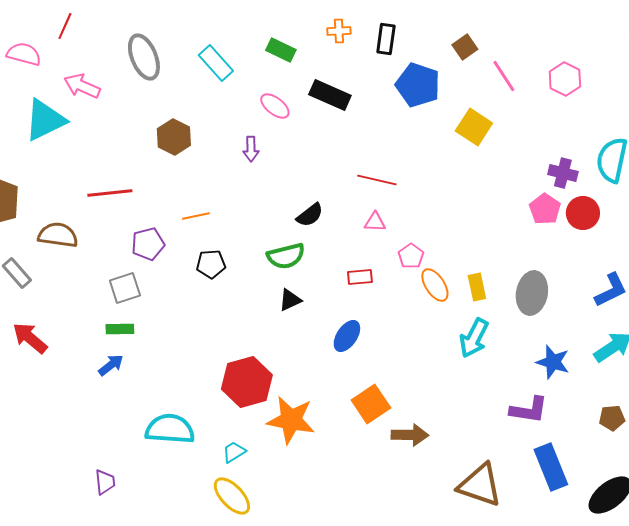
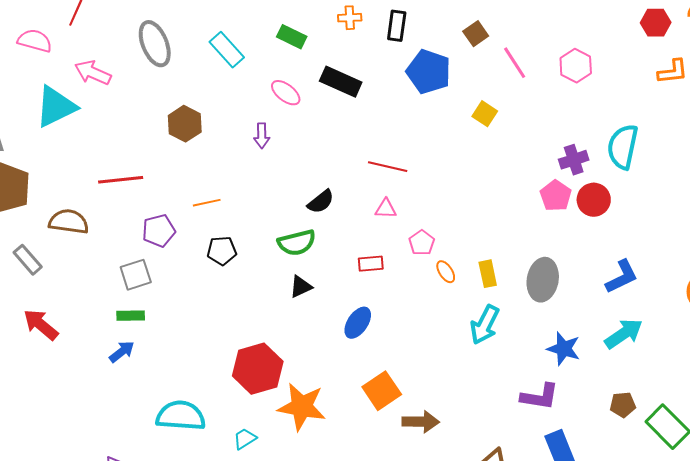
yellow square: (474, 127) -> (485, 114), size x0.7
purple cross: (563, 173) -> (574, 160), turned -32
orange ellipse: (435, 285) -> (446, 272), size x0.7

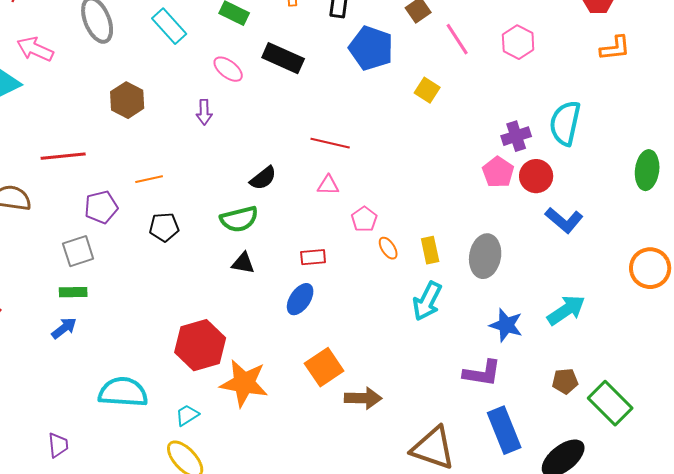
red rectangle: (371, 264) -> (313, 257), moved
blue L-shape: (622, 277) -> (564, 220), moved, turned 66
black triangle: (301, 287) -> (243, 263), turned 35

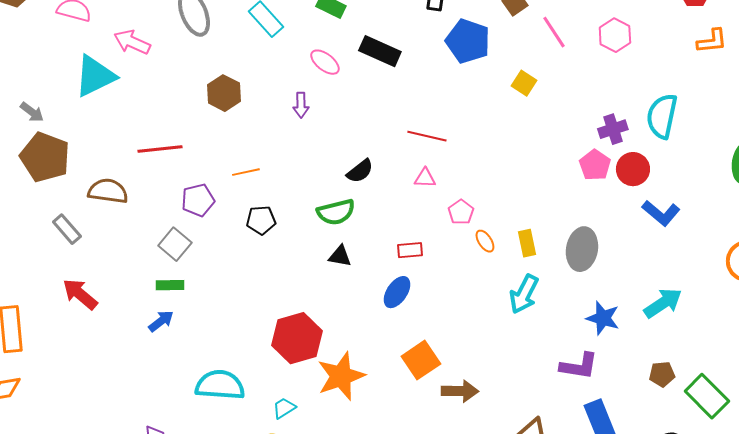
gray square: (78, 251) -> (175, 244), turned -32
orange star: (244, 383) -> (341, 376), turned -30

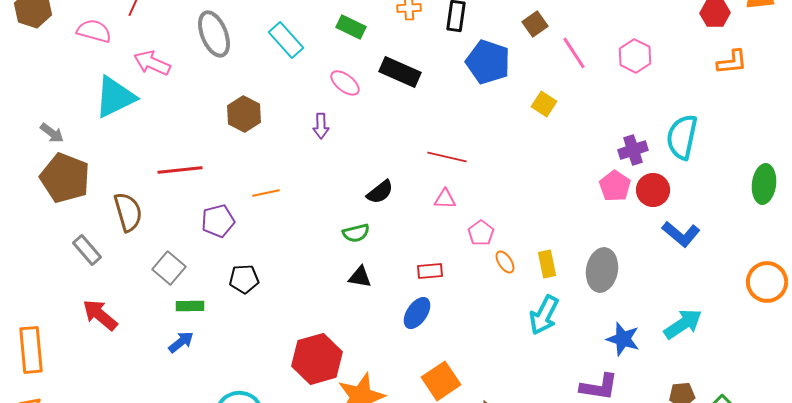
brown semicircle: (108, 191) -> (128, 212), turned 66
green semicircle: (336, 212) -> (356, 233), size x0.7
black pentagon: (261, 220) -> (244, 279), moved
gray square: (175, 244) -> (169, 268), moved

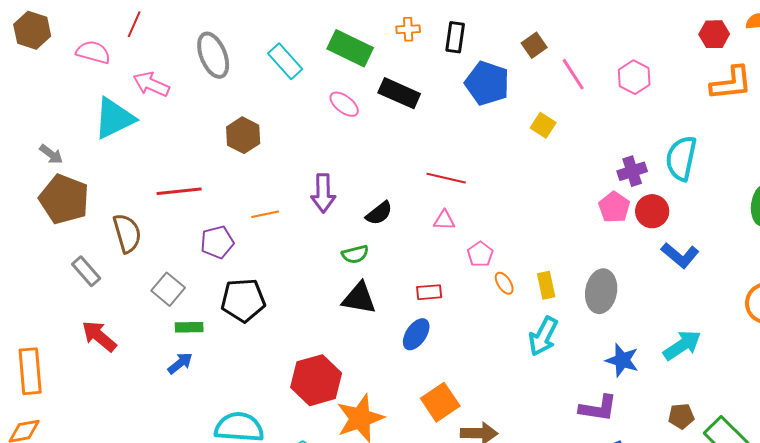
green rectangle: (351, 27) -> (350, 48), size x1.5
orange L-shape: (732, 62) -> (731, 83), size x1.4
purple arrow: (321, 126) -> (323, 193), moved, size x1.5
black triangle: (360, 277) -> (359, 298), size x1.5
black pentagon: (244, 279) -> (243, 300), size x1.5

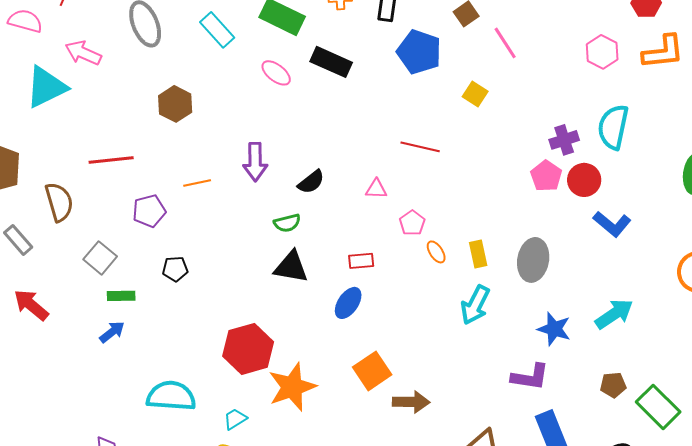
pink hexagon: (634, 77) -> (602, 52), moved
red line: (446, 178) -> (420, 147), moved
black pentagon: (243, 300) -> (175, 269), size x0.6

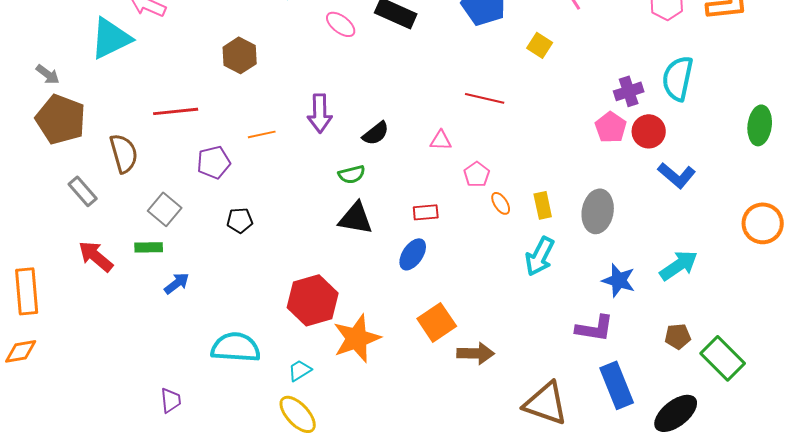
green rectangle: (121, 296) -> (149, 247), moved

